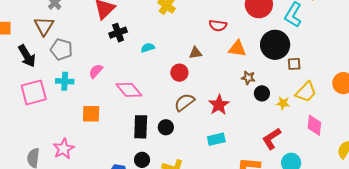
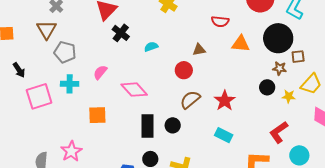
black cross: (118, 33) -> (121, 33), turned -30
black arrow: (27, 56) -> (19, 70), moved, size x0.7
brown star: (248, 78) -> (280, 68), moved
cyan rectangle: (216, 139) -> (224, 135), turned 42

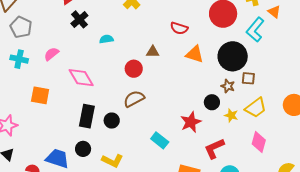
red star: (225, 101) -> (191, 122), moved

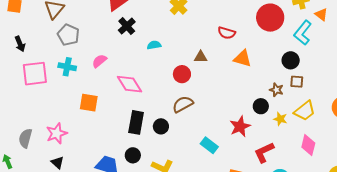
black circle: (233, 56) -> (291, 60), moved, size x0.6

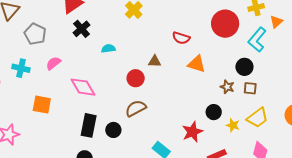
orange triangle: (321, 14) -> (276, 22), turned 40
gray pentagon: (68, 35) -> (35, 34), moved
brown star: (276, 90) -> (227, 87), moved

